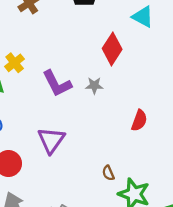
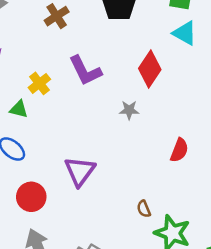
purple L-shape: (57, 83) -> (85, 71), moved

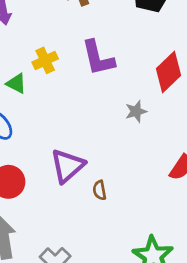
gray star: (129, 110) -> (136, 111), turned -30
brown semicircle: (144, 209) -> (100, 190), moved

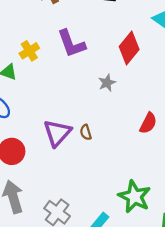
brown semicircle: (100, 190) -> (86, 132), moved

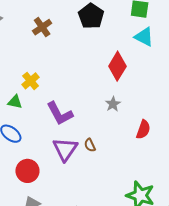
purple L-shape: (71, 44) -> (60, 114), moved
gray star: (107, 83) -> (113, 104), moved

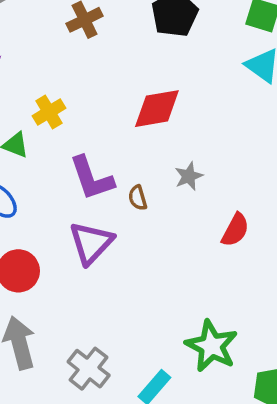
red diamond: (117, 66) -> (157, 109), moved, turned 40
brown semicircle: (90, 145) -> (138, 198), moved

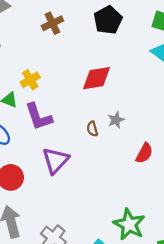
purple L-shape: (92, 178) -> (39, 117), moved
brown semicircle: (138, 198) -> (92, 129), moved

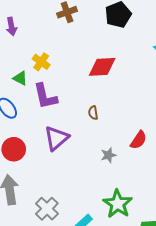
yellow cross: (30, 80) -> (41, 62), turned -30
gray star: (116, 120) -> (108, 155), moved

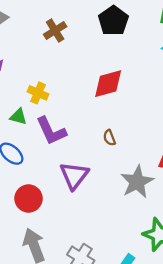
gray star: (108, 155) -> (137, 182), size x1.8

